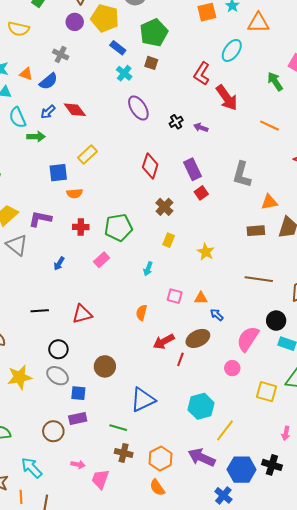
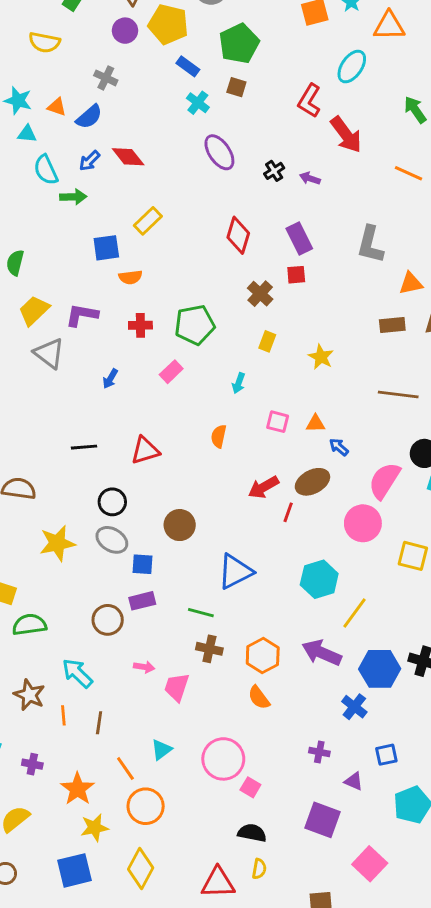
red square: (201, 193) -> (296, 275), moved, turned 32
orange semicircle: (141, 313) -> (219, 436), moved
pink circle: (232, 368) -> (363, 523), size x1.6

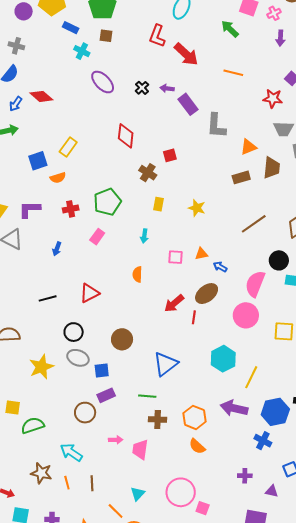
yellow rectangle: (148, 221) -> (68, 147), moved
purple rectangle: (299, 239) -> (188, 104), moved
brown line: (398, 395) -> (254, 224), turned -32

